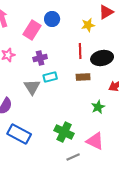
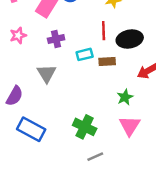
cyan rectangle: (50, 77) -> (85, 54), moved
pink triangle: (95, 141) -> (130, 126), moved, turned 36

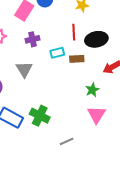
green cross: (85, 127) -> (40, 116), moved

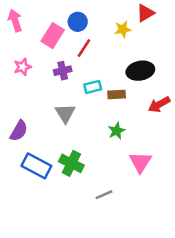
red line: (74, 32) -> (84, 48), moved, turned 35
gray triangle: (24, 69) -> (65, 113), moved
green star: (92, 90) -> (117, 131), moved

